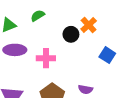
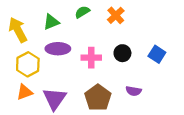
orange cross: (89, 25) -> (116, 15), moved
black circle: (71, 34) -> (122, 53), moved

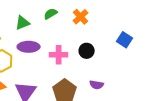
blue square: (157, 54) -> (125, 40), moved

